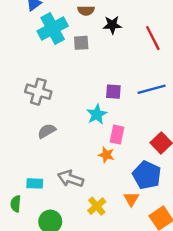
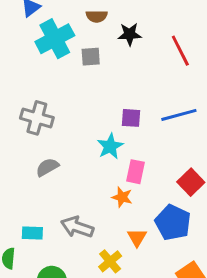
orange triangle: (131, 199) -> (137, 237), moved

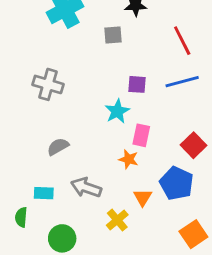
red line: (180, 51) -> (182, 41), moved
gray square: (91, 57) -> (113, 35), moved
gray semicircle: (47, 167) -> (58, 147), moved

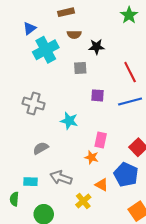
purple square: (137, 84) -> (98, 95), moved
cyan star: (117, 111) -> (69, 121), moved, turned -30
orange triangle: (143, 197) -> (102, 185), turned -32

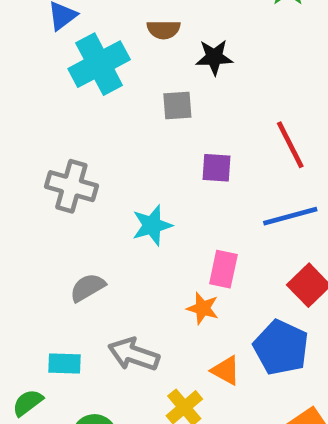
red line: (130, 72) -> (290, 145), moved
blue line: (130, 101) -> (290, 216), moved
cyan star: (69, 121) -> (152, 225), turned -30
green semicircle: (14, 199) -> (28, 403), turned 48

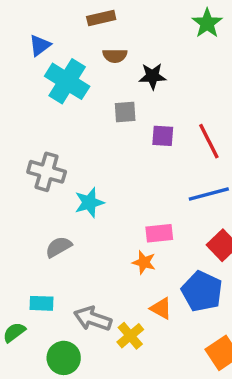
cyan cross: (99, 64) -> (67, 81), turned -30
purple square: (217, 168) -> (163, 136), moved
cyan star: (152, 225) -> (89, 203), moved
pink rectangle: (223, 269) -> (159, 233), turned 72
gray arrow: (134, 354) -> (93, 319), moved

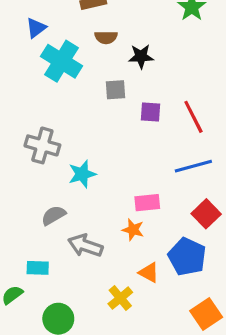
gray arrow: (93, 319) -> (85, 246), moved

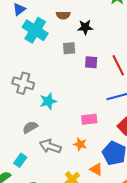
orange star: (133, 230) -> (80, 144), moved
cyan rectangle: (38, 268) -> (20, 160), turned -56
orange triangle: (149, 273) -> (96, 169), moved

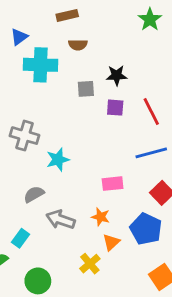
black star: (85, 27) -> (117, 76), moved
cyan cross: (35, 30) -> (41, 65), turned -30
orange triangle: (96, 169) -> (111, 242), moved, turned 48

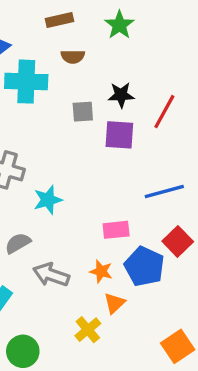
green star: (150, 19) -> (119, 25), moved
purple square: (115, 108) -> (119, 135), size x1.4
red line: (151, 112) -> (164, 112), moved, turned 56
blue pentagon: (146, 229) -> (144, 266), moved

